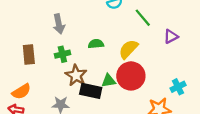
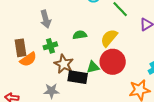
orange semicircle: (21, 91) -> (28, 59), moved

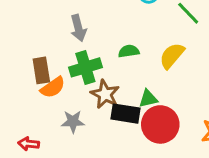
green cross: (50, 46) -> (85, 67), size x1.5
red circle: (113, 62) -> (160, 124), moved
gray star: (51, 91) -> (73, 122), moved

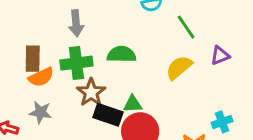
green semicircle: (129, 51) -> (121, 54), size x1.4
yellow semicircle: (172, 56) -> (179, 68), moved
gray star: (73, 122) -> (41, 112), moved

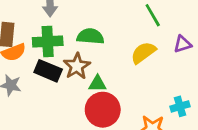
brown star: (91, 92) -> (77, 66), moved
black rectangle: (108, 115) -> (48, 71), moved

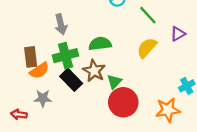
black rectangle: (48, 71) -> (71, 80), turned 35
green triangle: (97, 84) -> (114, 82), turned -35

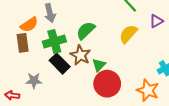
green semicircle: (100, 44) -> (86, 31), turned -36
orange semicircle: (39, 71) -> (29, 25), moved
orange star: (168, 110) -> (148, 90), turned 30

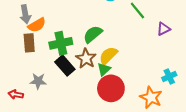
gray arrow: (50, 13) -> (25, 14), moved
yellow semicircle: (128, 34) -> (108, 56), moved

